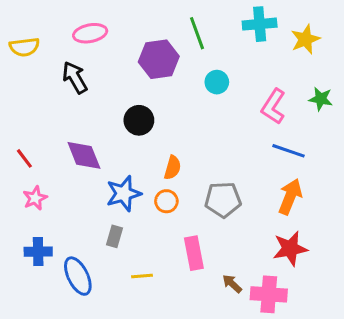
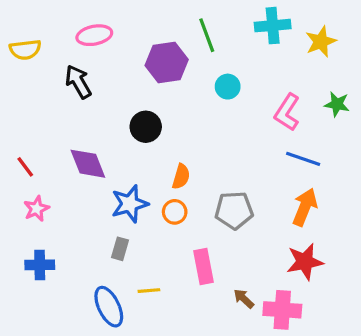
blue ellipse: (78, 276) -> (109, 307), moved

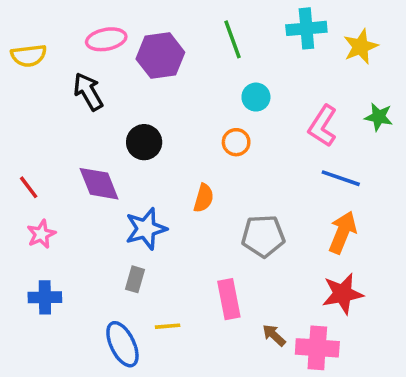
purple hexagon: (167, 62) -> (160, 56), moved
black circle: (146, 127) -> (144, 142), moved
orange circle: (175, 212) -> (236, 142), moved

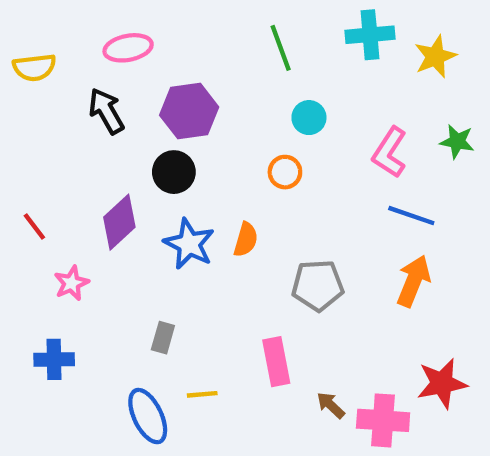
purple hexagon: (160, 56) -> (189, 111), moved
purple diamond: (99, 184) -> (119, 222), turned 69
blue star: (146, 229) -> (189, 244), moved, turned -30
pink star: (41, 234) -> (71, 283), moved
red star: (343, 294) -> (442, 383), moved

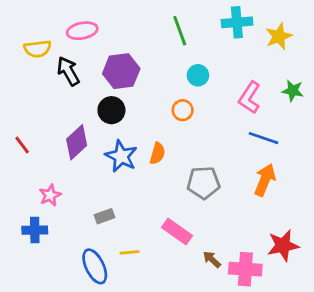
yellow semicircle: (34, 67) -> (38, 49), moved
pink star: (71, 283) -> (50, 195), moved
gray rectangle: (163, 338) -> (104, 216), turned 54
pink rectangle: (276, 362) -> (177, 232), turned -44

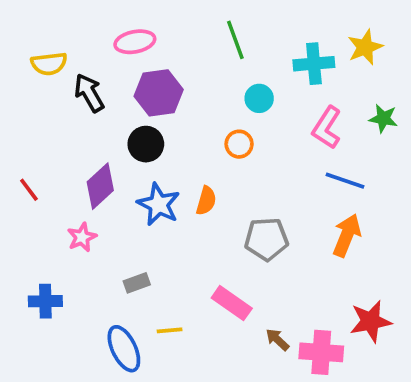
cyan cross: (237, 22) -> (314, 64), moved
pink ellipse: (82, 31) -> (135, 42), moved
pink star: (50, 195) -> (82, 237), moved

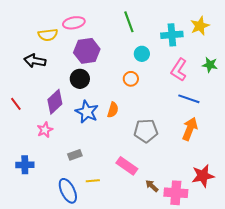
yellow semicircle: (49, 64) -> (48, 35), moved
black arrow: (89, 93) -> (35, 61), moved, turned -50

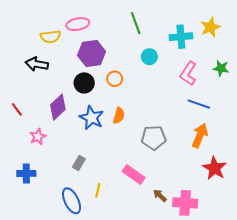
orange circle: (131, 79) -> (115, 79), moved
pink star: (45, 130) -> (38, 137), moved
gray rectangle: (75, 155) -> (79, 163), turned -40
red star: (203, 176) -> (215, 168), moved, turned -30
yellow line: (93, 181) -> (98, 190), turned -72

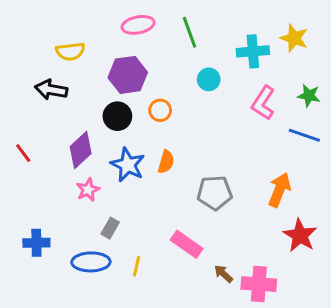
pink ellipse: (78, 24) -> (138, 25), moved
yellow star: (210, 27) -> (294, 38), turned -30
blue line: (199, 104) -> (304, 135), moved
pink star: (38, 137) -> (88, 190), moved
blue ellipse: (72, 201) -> (91, 262), moved, turned -65

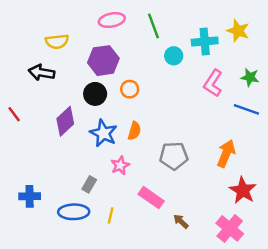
cyan circle: (209, 79) -> (174, 56), moved
red line: (23, 153) -> (14, 114), moved
pink star: (88, 190) -> (120, 165), moved
pink cross: (259, 284) -> (230, 228), moved, turned 36

